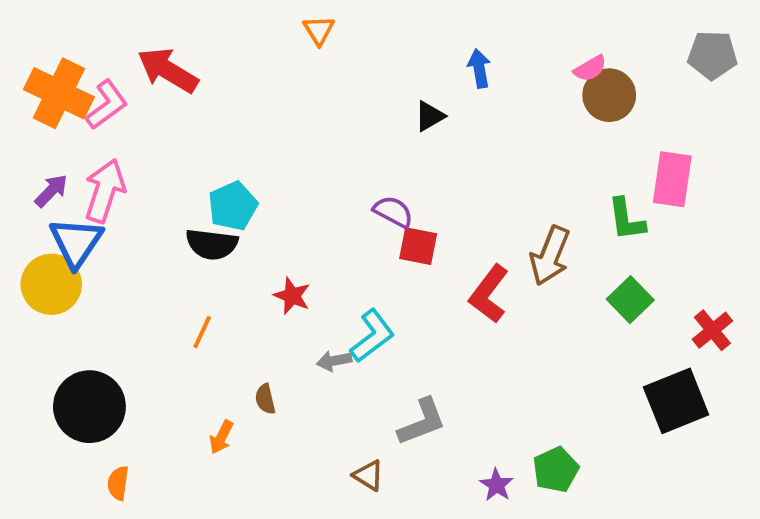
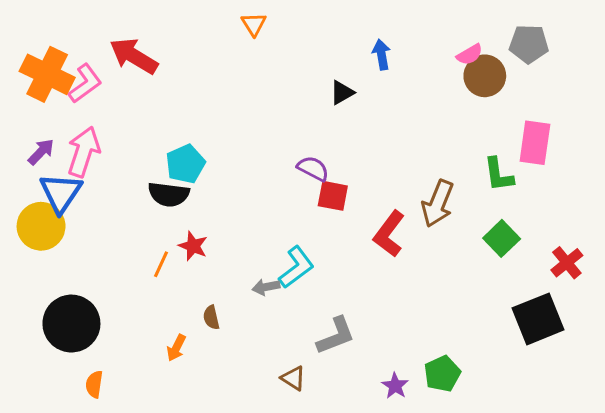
gray pentagon: (712, 55) -> (529, 44), moved
red star: (292, 296) -> (193, 246), moved

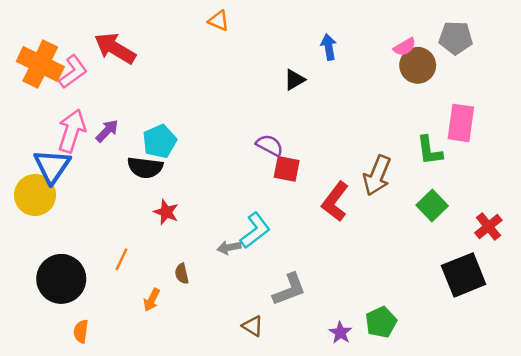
orange triangle: (254, 24) -> (219, 21), turned -35
purple arrow: (41, 152) -> (107, 131), moved
orange line: (161, 264) -> (122, 259), moved

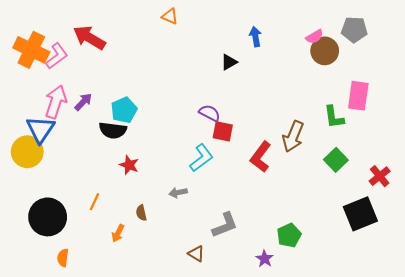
cyan L-shape: (255, 230) -> (201, 158), moved
green pentagon: (381, 322) -> (289, 235), moved

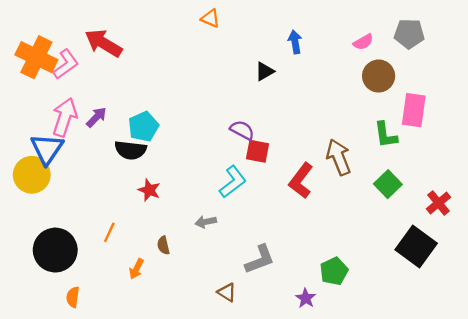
orange triangle: (170, 16) -> (210, 18), moved
brown circle: (325, 51) -> (379, 76), moved
brown arrow: (293, 136) -> (339, 157), turned 136
black square: (360, 214) -> (416, 247), turned -32

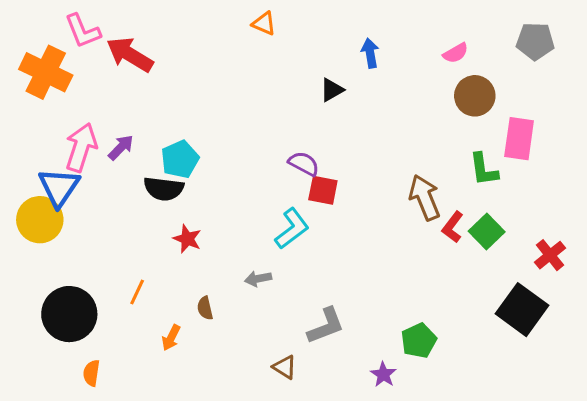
gray pentagon: (409, 34) -> (535, 41), moved
pink L-shape: (66, 64) -> (83, 31), moved, turned 104
red L-shape: (301, 181) -> (453, 227), moved, size x0.7

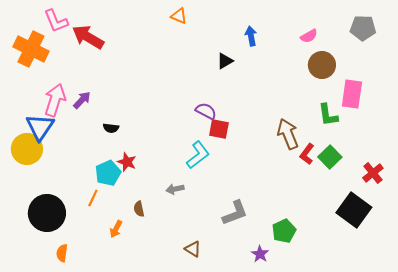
cyan pentagon: (180, 159) -> (108, 173), moved
black semicircle: (164, 189) -> (111, 128), size x0.6
gray L-shape: (326, 326) -> (235, 213), moved

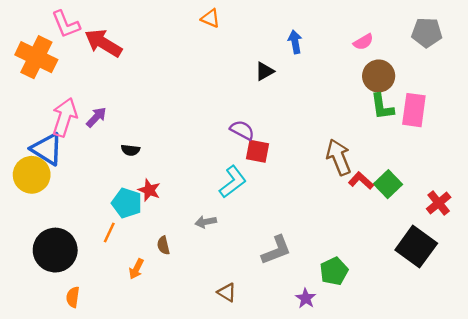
green L-shape: (328, 115) -> (382, 107), moved
blue triangle: (40, 127) -> (47, 149), turned -32
red L-shape: (307, 154) -> (361, 181), turned 95
cyan pentagon: (108, 173) -> (127, 203), turned -30

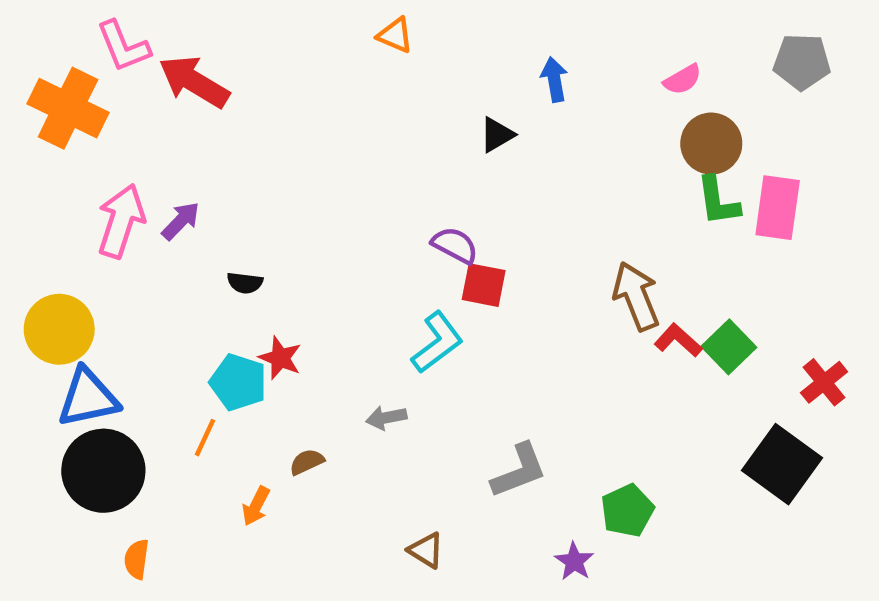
blue triangle: (47, 149) -> (88, 398), moved, turned -44
brown semicircle: (163, 245) -> (307, 462), turned 78

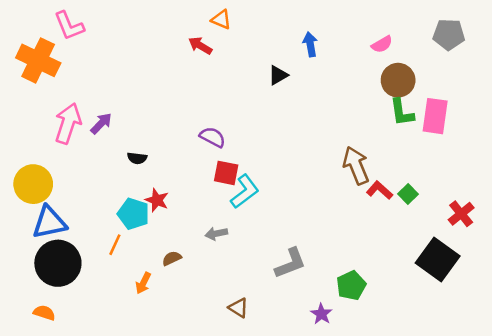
red arrow: (194, 82) -> (200, 46), moved, size x0.6
purple semicircle: (455, 245) -> (213, 137), moved
red square: (484, 285) -> (226, 173), moved
green square: (729, 347) -> (408, 194), size x0.7
orange semicircle: (137, 559) -> (44, 313), moved, turned 100

